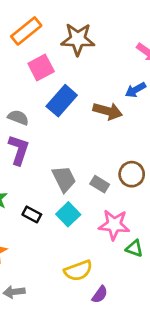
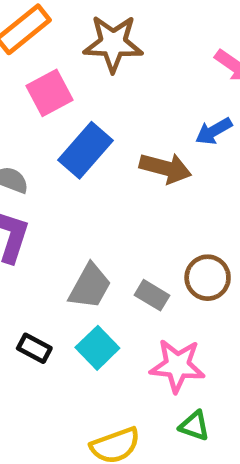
gray trapezoid: (64, 179) -> (90, 286), turned 56
green triangle: (134, 248) -> (194, 426), moved

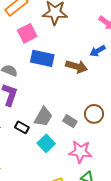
blue rectangle: (85, 150) -> (42, 58), turned 60
black rectangle: (34, 348) -> (22, 127), moved

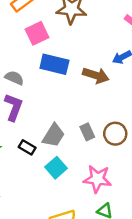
gray rectangle: (70, 121) -> (87, 132), moved, turned 32

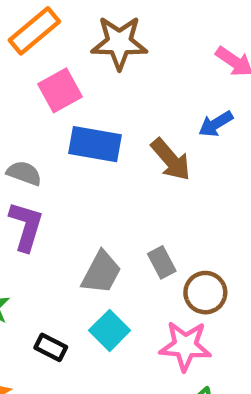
brown arrow: (96, 75) -> (171, 160), turned 35
brown circle: (115, 134) -> (205, 293), moved
black rectangle: (27, 147) -> (51, 347), moved

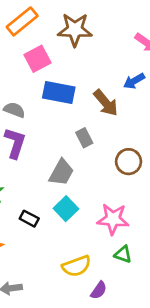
gray rectangle: (162, 262) -> (84, 138), moved
brown circle: (205, 293) -> (129, 162), moved

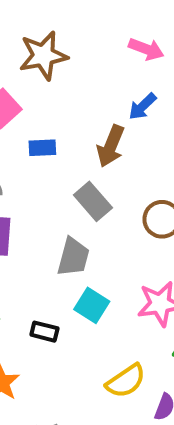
blue rectangle: (59, 93) -> (42, 148), size x0.6
brown arrow: (106, 103) -> (111, 146), turned 76
gray rectangle: (84, 138) -> (93, 201), size x1.4

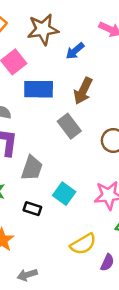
blue arrow: (142, 106) -> (75, 51), moved
blue rectangle: (42, 148) -> (39, 89), size x1.6
gray trapezoid: (73, 257) -> (32, 168), moved

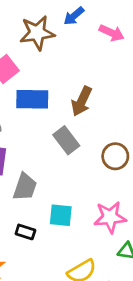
blue arrow: (75, 51) -> (74, 16), moved
cyan square: (64, 194) -> (61, 215), turned -30

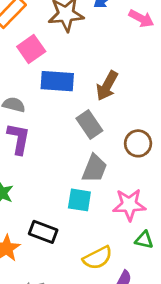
gray trapezoid: (25, 187) -> (94, 168), moved
black rectangle: (25, 232) -> (43, 232), moved, size x1.4

